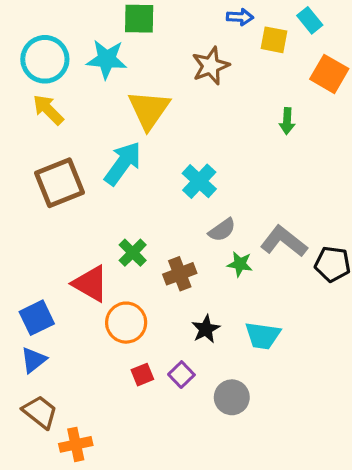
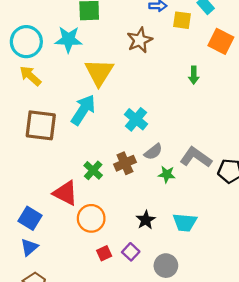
brown square: (60, 183) -> (41, 125), turned 32
brown cross: (180, 274) -> (125, 163), moved
blue square: (37, 318) -> (30, 218), turned -30

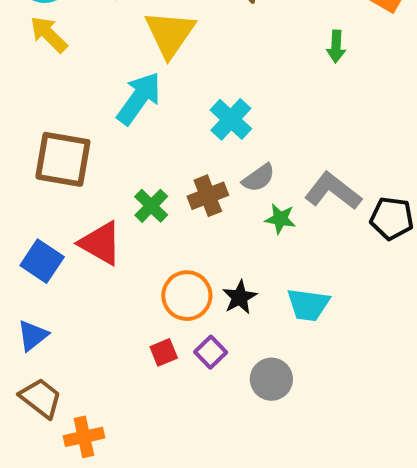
brown square: (41, 125) -> (63, 159), moved
blue square: (30, 218) -> (42, 261), moved
orange circle: (91, 218) -> (187, 296), moved

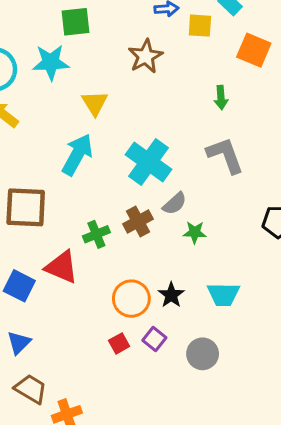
yellow triangle: (170, 34) -> (95, 103), size x0.7
cyan cross: (231, 119) -> (148, 162), size x1.4
gray L-shape: (333, 191) -> (225, 155), moved, turned 39
green cross: (151, 206) -> (96, 234), turned 30

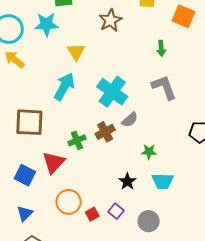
green star: (195, 232) -> (149, 152), moved
red triangle: (62, 267) -> (54, 162), turned 50
orange circle: (131, 299) -> (69, 202), moved

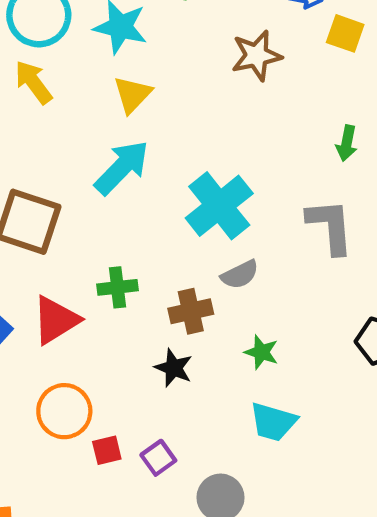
yellow triangle: (76, 52) -> (132, 94), moved
brown cross: (105, 132) -> (191, 311), moved
black star: (127, 181) -> (174, 368), moved, turned -30

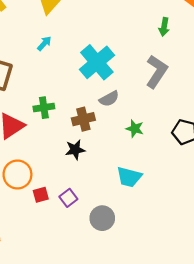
cyan arrow: (122, 167) -> (44, 43), size x0.5
gray L-shape: (330, 226) -> (157, 72), turned 40
green star: (261, 352) -> (135, 129), moved
black star: (174, 368) -> (75, 150), turned -30

